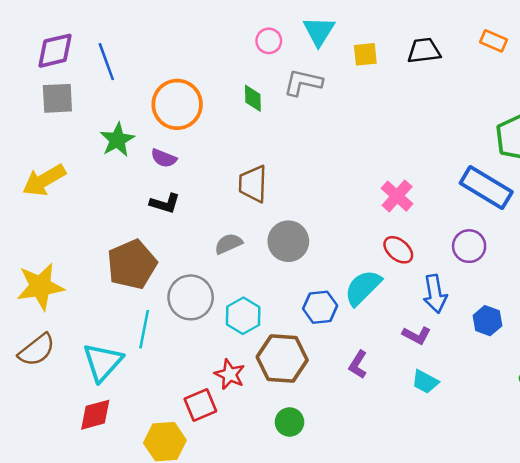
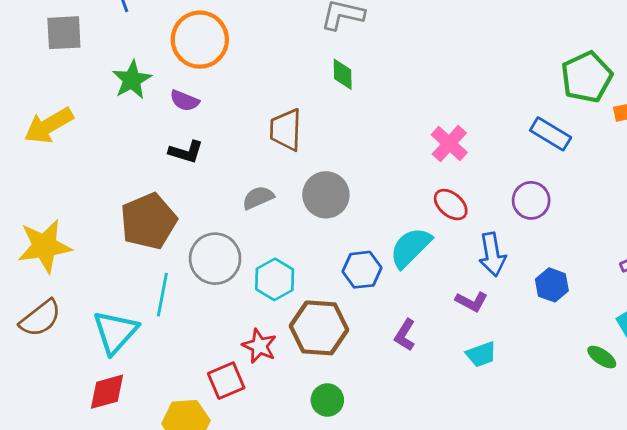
green diamond: (253, 98) -> (343, 74), moved
blue rectangle: (486, 187) -> (551, 134), size x0.7
cyan trapezoid: (425, 382) -> (481, 354), turned -48

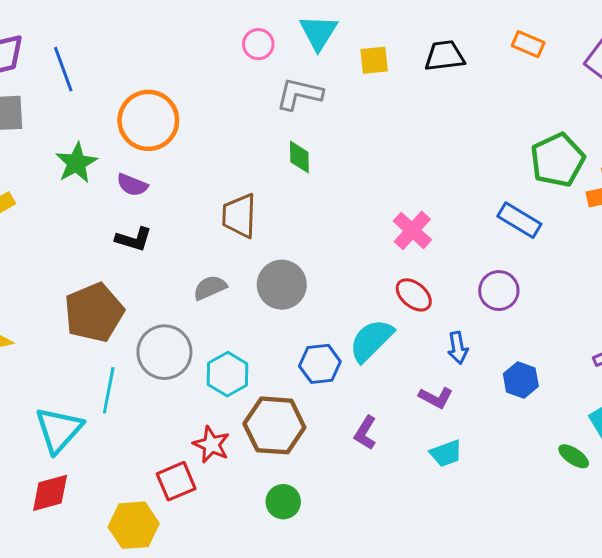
blue arrow: (492, 254) -> (458, 348), size x0.7

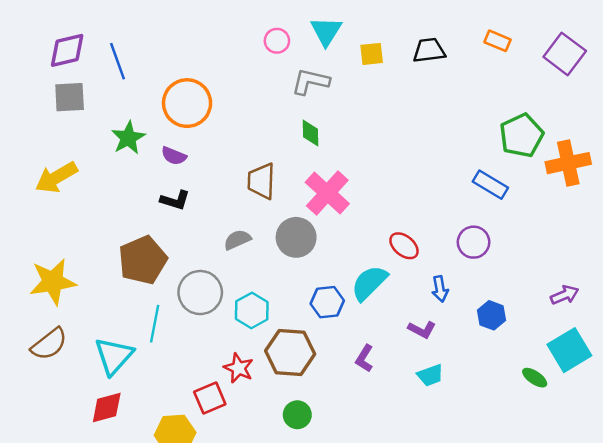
pink cross: (412, 230) -> (327, 193), moved, size x1.4

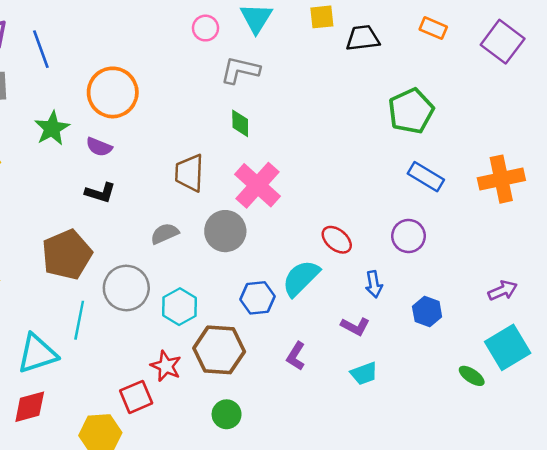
yellow square: (372, 54) -> (322, 17), moved
green pentagon: (521, 135) -> (411, 111), moved
orange cross: (568, 163) -> (501, 179), moved
cyan triangle: (114, 356) -> (37, 354), turned 30

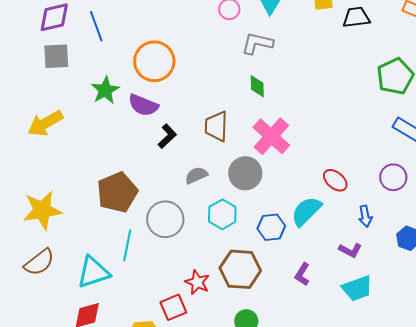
purple semicircle: (99, 147) -> (143, 105), size x1.4
black L-shape: (100, 193) -> (167, 136), moved, turned -60
cyan hexagon: (180, 307) -> (222, 214), moved
cyan trapezoid: (364, 373) -> (357, 288), size x1.4

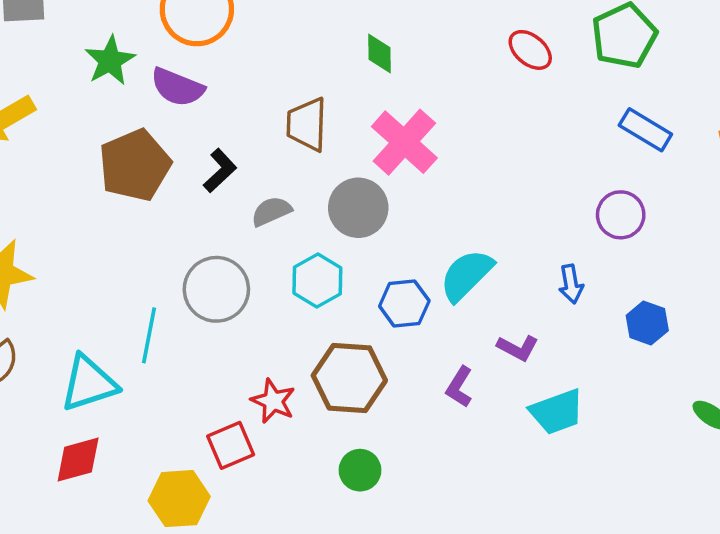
black L-shape: (167, 136) -> (220, 171), moved
red ellipse: (335, 180) -> (530, 50), moved
brown pentagon: (117, 192) -> (135, 165), moved
purple L-shape: (350, 250) -> (518, 348), moved

